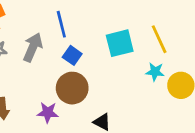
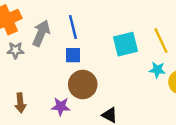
gray arrow: (33, 47) -> (41, 33), moved
blue square: (72, 55) -> (73, 55), moved, turned -35

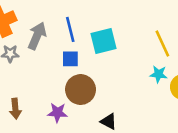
cyan square: (125, 44) -> (104, 41), moved

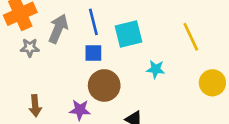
cyan star: (159, 74) -> (156, 69), moved

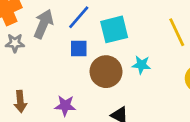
blue line: (93, 22) -> (79, 17), turned 55
brown circle: (104, 85) -> (106, 72), moved

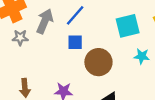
cyan square: (114, 29) -> (128, 26), moved
cyan star: (141, 65) -> (142, 56), moved

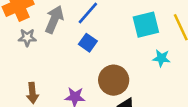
blue square: (75, 42) -> (88, 43), turned 35
brown circle: (98, 62) -> (114, 80), moved

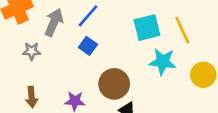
gray star: (27, 38) -> (32, 51), moved
cyan star: (161, 58) -> (163, 62), size x1.5

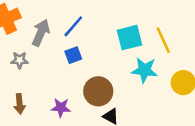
blue square: (88, 46) -> (73, 55), turned 35

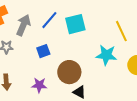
cyan square: (130, 38) -> (75, 24), moved
blue square: (73, 55) -> (43, 51), moved

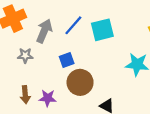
brown circle: (69, 72) -> (80, 82), moved
purple star: (39, 85) -> (48, 98), moved

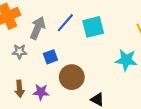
blue square: (67, 60) -> (50, 57), moved

